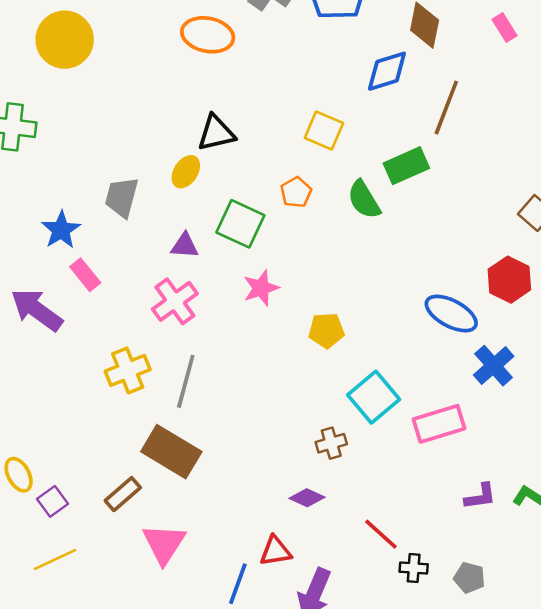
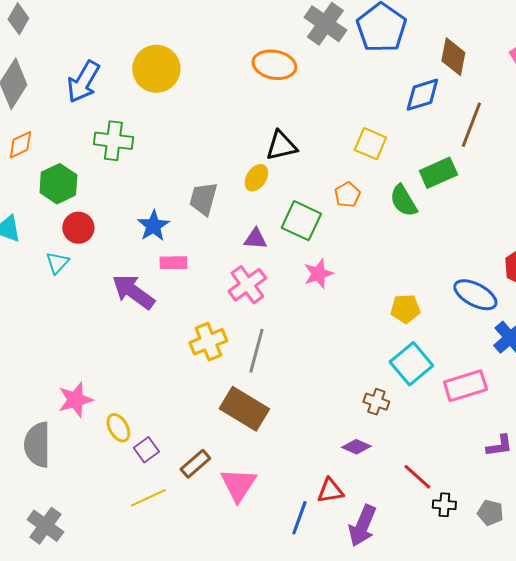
pink rectangle: (85, 275) -> (173, 263), turned -52
yellow pentagon: (326, 330) -> (405, 309), moved
brown cross: (331, 443) -> (376, 402), turned 35
brown rectangle: (123, 494) -> (195, 464), moved

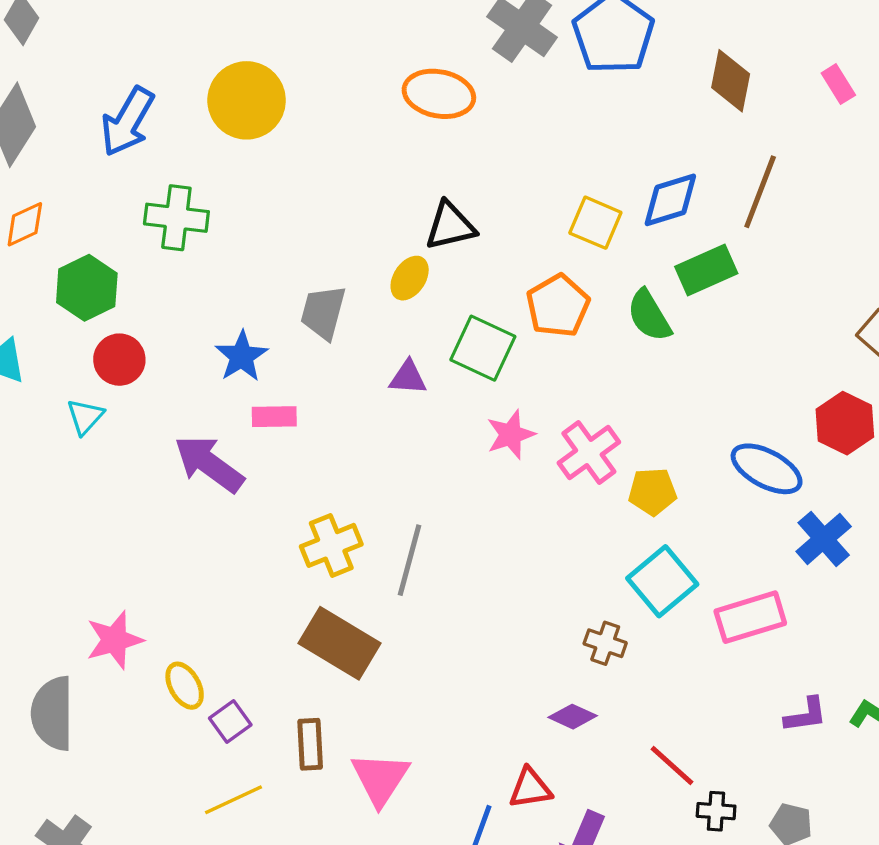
blue diamond: (422, 95) -> (670, 200), moved
orange pentagon: (347, 195) -> (558, 306), size x1.5
pink cross: (247, 285) -> (589, 452), moved
brown rectangle: (244, 409) -> (339, 643), moved
brown rectangle: (195, 464) -> (310, 744), turned -52

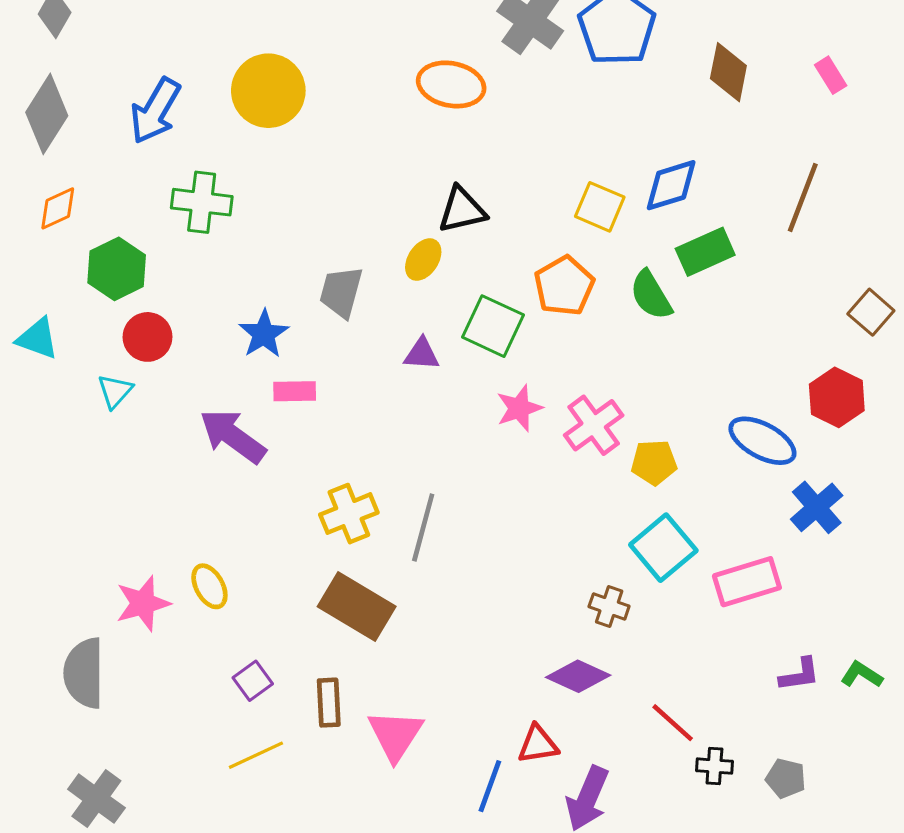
brown line: (760, 192) -> (803, 198), moved
yellow ellipse: (185, 686) -> (209, 586), moved
purple diamond: (573, 717) -> (578, 676), size x1.4

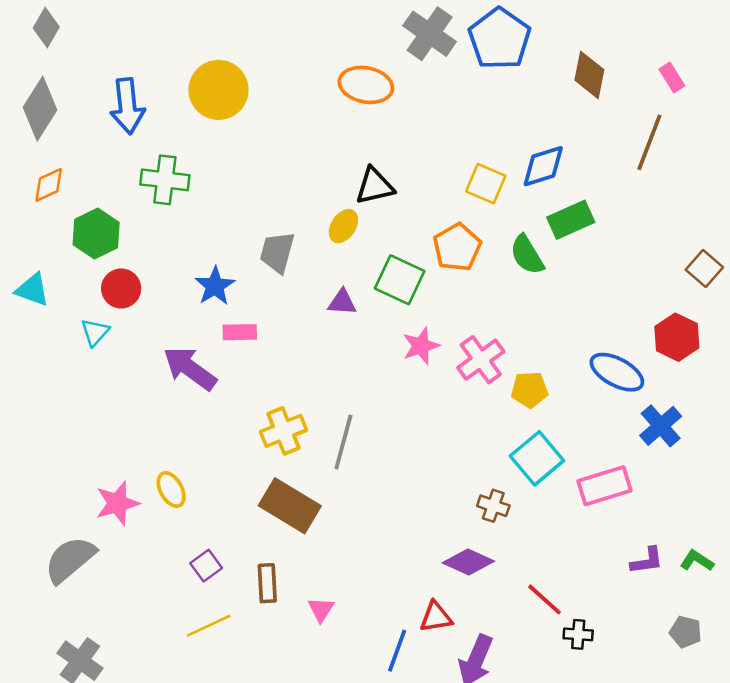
blue arrow: (155, 111) -> (127, 106), turned -36
brown line: (803, 198) -> (649, 142), moved
gray semicircle: (84, 673) -> (70, 559), turned 50
pink triangle: (395, 735) -> (321, 609), size x0.6
gray pentagon: (786, 778) -> (686, 632), moved

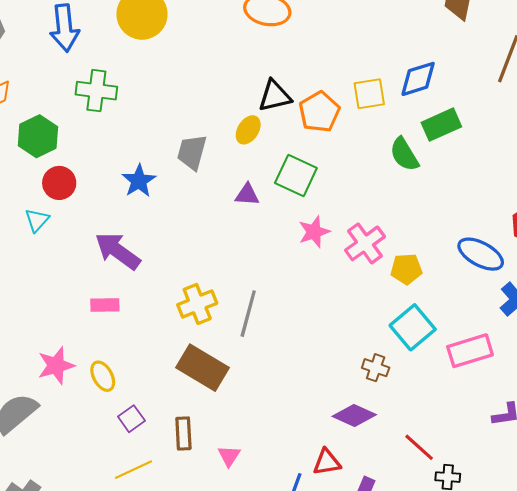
yellow square: (486, 184) -> (369, 94), turned -32
orange pentagon: (457, 247) -> (319, 112), moved
pink rectangle: (240, 332) -> (105, 305), moved
yellow ellipse: (171, 490) -> (103, 376), moved

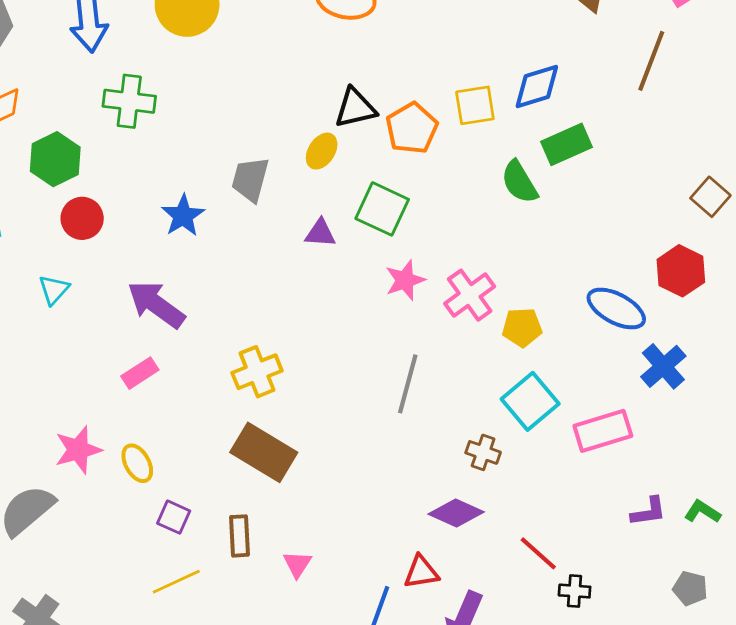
cyan triangle: (37, 220) -> (54, 290), moved
pink rectangle: (105, 305) -> (140, 373), turned -32
gray line: (248, 314) -> (408, 384), moved
purple square: (131, 419) -> (174, 517), turned -30

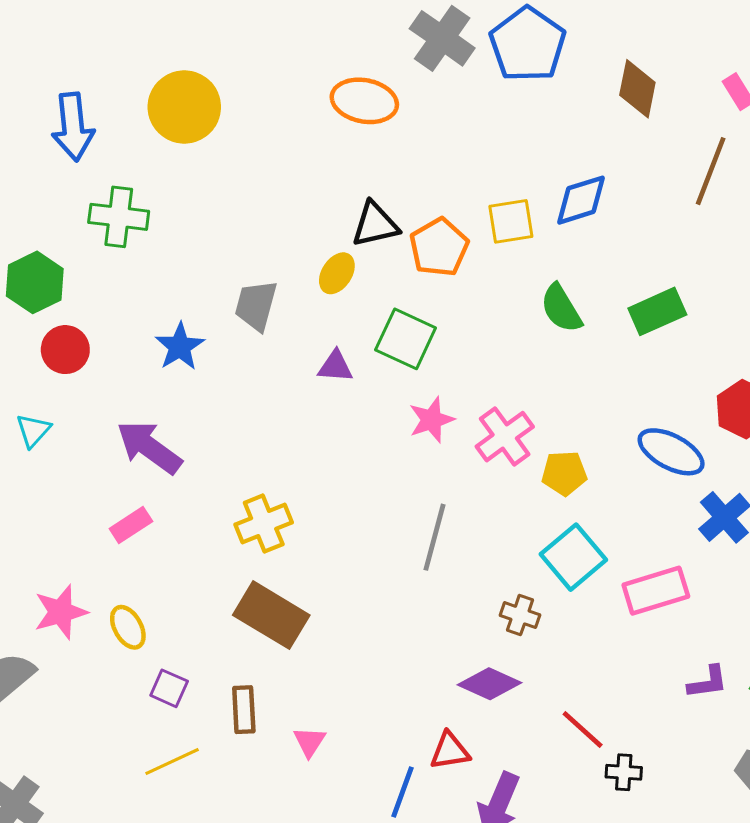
green rectangle: (566, 144) -> (657, 311), moved

